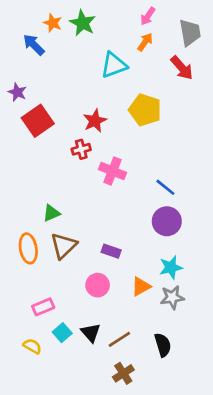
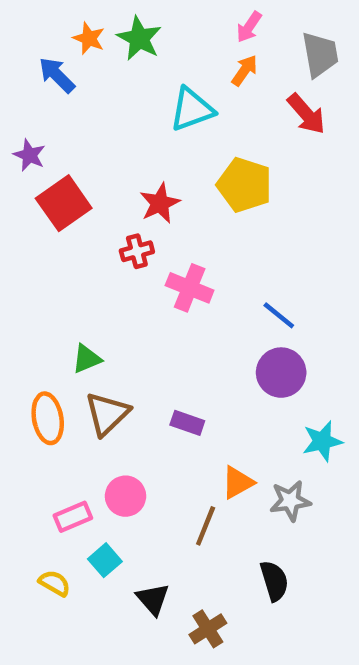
cyan star: (171, 267) -> (322, 441), moved
pink circle: (98, 285) -> (125, 496), moved
black triangle: (91, 333) -> (153, 599), moved
brown line: (119, 339) -> (206, 526), moved, turned -35

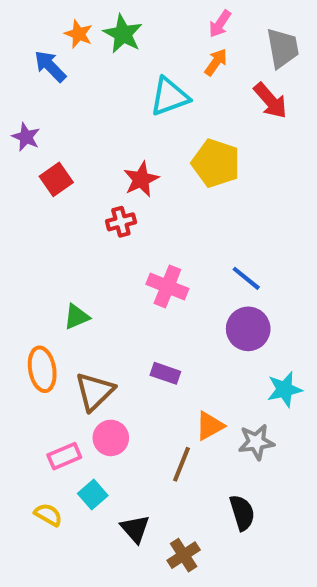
red square: (64, 203) -> (56, 179), size x0.7
pink cross: (190, 288) -> (167, 286), moved
brown triangle: (107, 414) -> (95, 391), moved

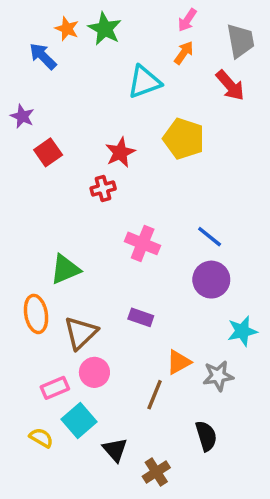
green triangle: (76, 317) -> (65, 269), size x1.4
cyan square: (93, 494) -> (79, 420), size x1.4

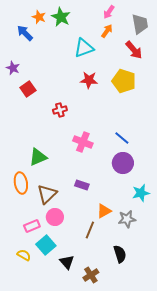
yellow pentagon: (184, 139) -> (124, 81), moved
red star: (120, 152) -> (89, 80), moved, turned 30

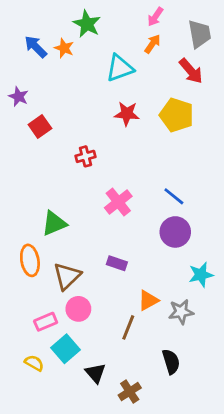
orange star: (39, 17) -> (64, 48), moved
pink cross: (83, 142) -> (118, 202), turned 30

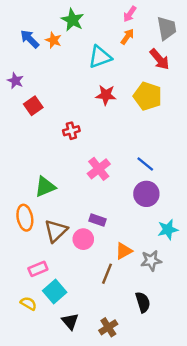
pink circle: (78, 309) -> (83, 239), moved
black triangle: (95, 373) -> (70, 321), moved

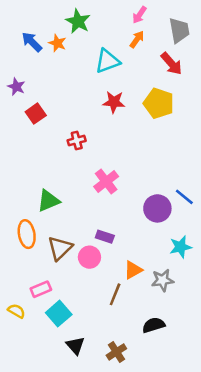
blue line: (145, 164) -> (184, 197), moved
black semicircle: (143, 302) -> (154, 325), turned -90
yellow semicircle: (28, 303) -> (16, 311), moved

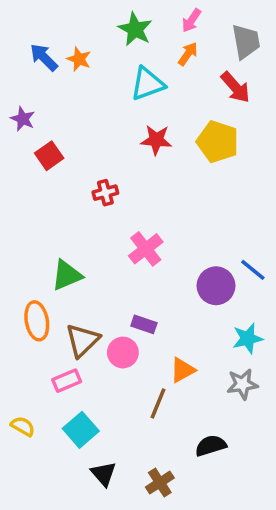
green star: (78, 21) -> (135, 29), moved
gray star: (163, 280) -> (242, 384), moved
pink rectangle: (41, 289) -> (67, 381), moved

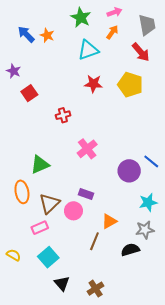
pink arrow: (191, 20) -> (114, 12), turned -144
black semicircle: (211, 446) -> (130, 250), moved

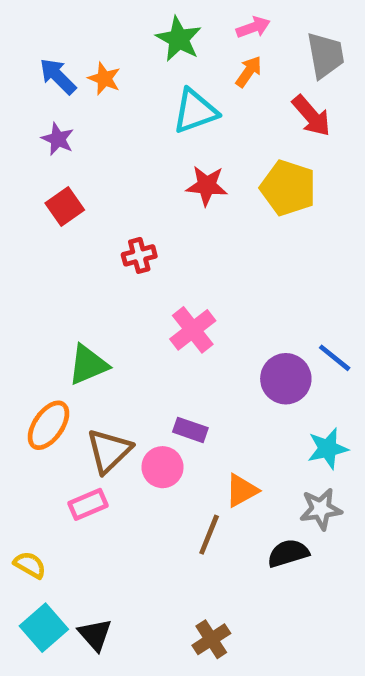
purple star: (14, 71) -> (58, 139), moved
orange ellipse: (22, 192) -> (48, 425), turned 45
cyan square: (48, 257) -> (44, 628), moved
black triangle: (62, 283) -> (95, 635), moved

